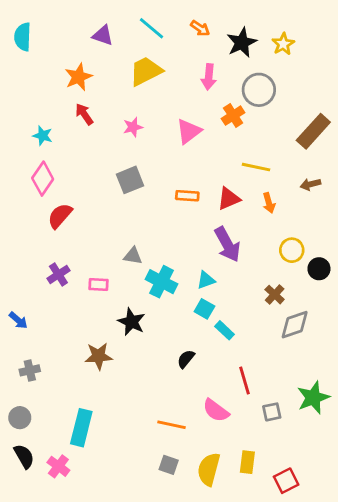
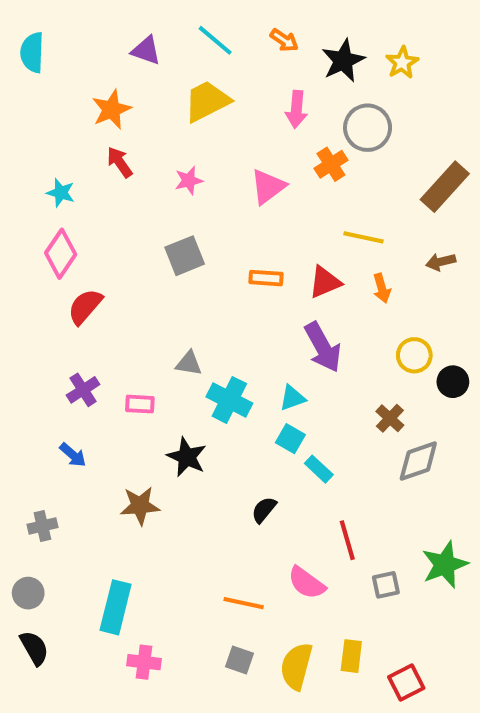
blue arrow: (18, 320) -> (73, 455), moved
pink cross: (58, 466) -> (144, 662), moved, turned -30

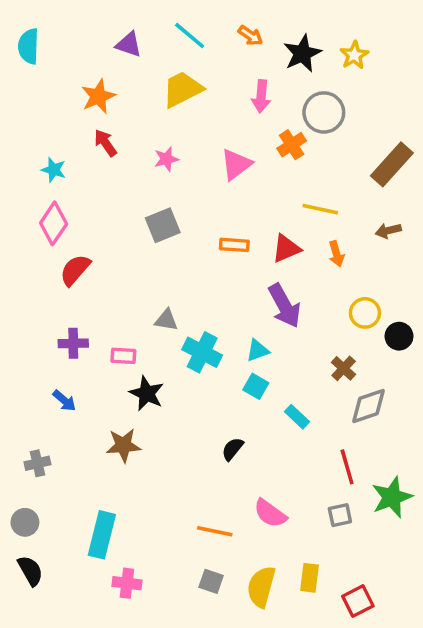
purple cross: (83, 390) -> (73, 343), turned 32
black star: (187, 457) -> (147, 393), moved
cyan rectangle: (319, 469) -> (297, 417), moved
red line: (347, 540) -> (347, 467), moved

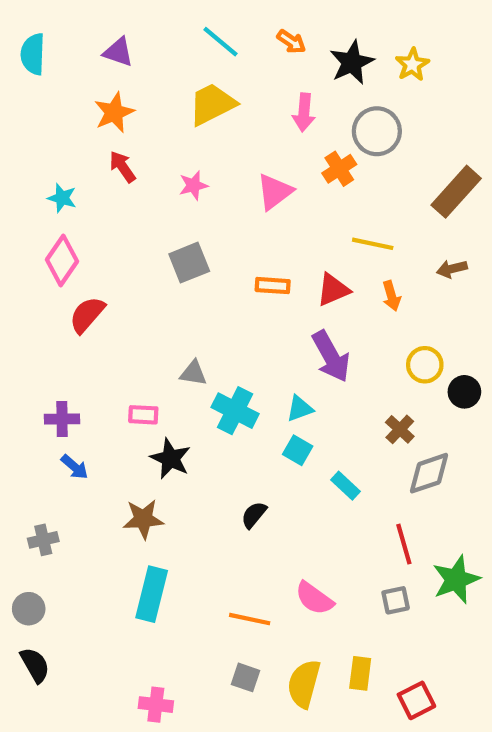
purple triangle: (129, 44) -> (118, 52), moved
purple cross: (73, 343) -> (62, 419), moved
black semicircle: (233, 449) -> (254, 515), moved
cyan rectangle: (102, 535) -> (152, 594), moved
pink cross: (127, 583) -> (156, 705), moved

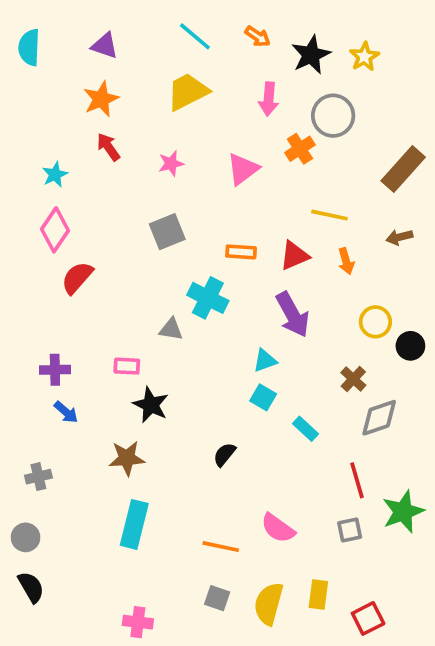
cyan star: (62, 198) -> (55, 175), turned 30
cyan cross: (235, 411) -> (208, 298), moved

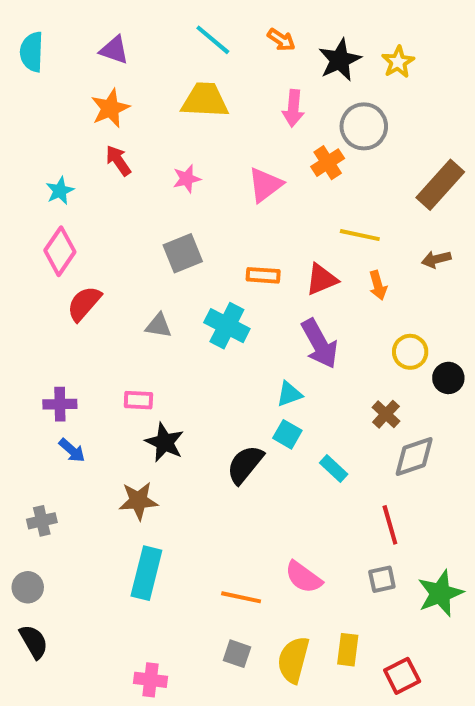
yellow trapezoid: (188, 92) -> (205, 100), turned 30
gray triangle: (171, 329) -> (159, 326), moved
black semicircle: (224, 455) -> (245, 465), moved, size x1.5
green star: (403, 512) -> (440, 593), moved

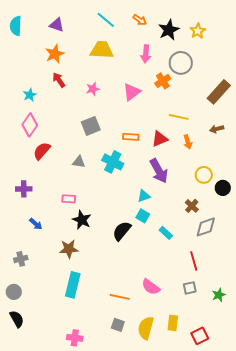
purple cross: (60, 404) -> (24, 189), moved
green star: (440, 593) -> (219, 295), size x0.6

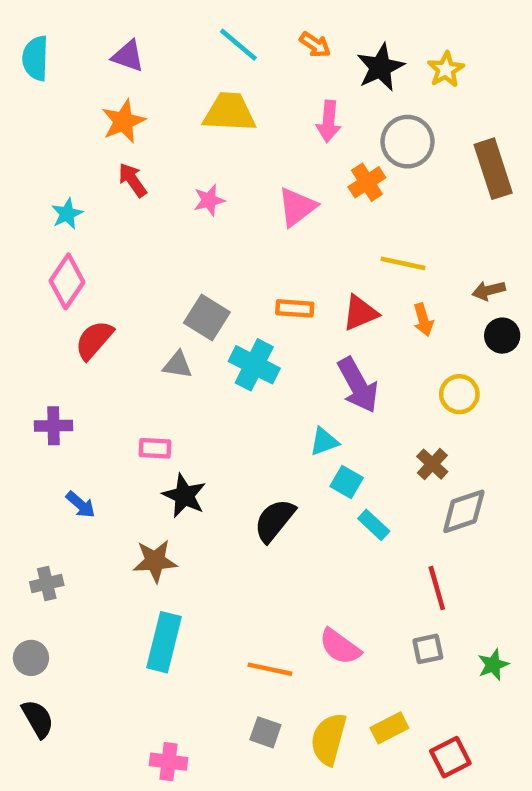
brown rectangle: (219, 92) -> (493, 169), moved, turned -60
gray square: (91, 126) -> (207, 317), moved, turned -36
black circle: (223, 188) -> (502, 336), moved
cyan square: (143, 216) -> (347, 482), moved
yellow rectangle: (173, 323) -> (389, 728), turned 56

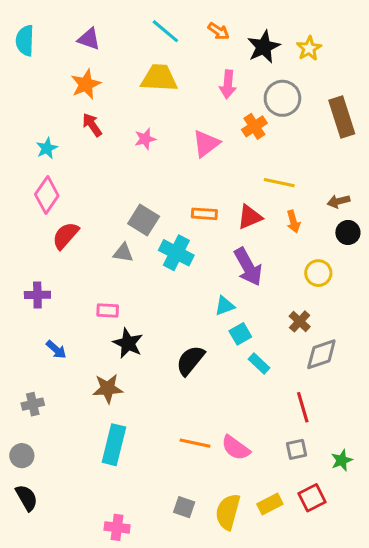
cyan square: (347, 482) -> (240, 334), turned 30
orange line: (270, 669) -> (195, 443), moved
red square: (450, 757) -> (312, 498), moved

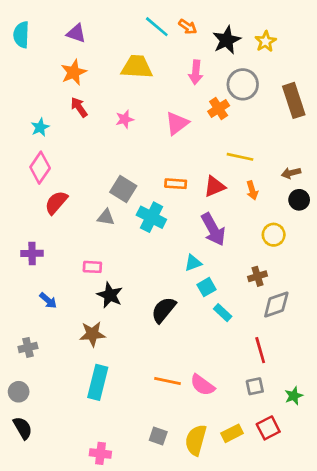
cyan line: (165, 31) -> (157, 27), moved
brown cross: (300, 321) -> (258, 276), turned 30

